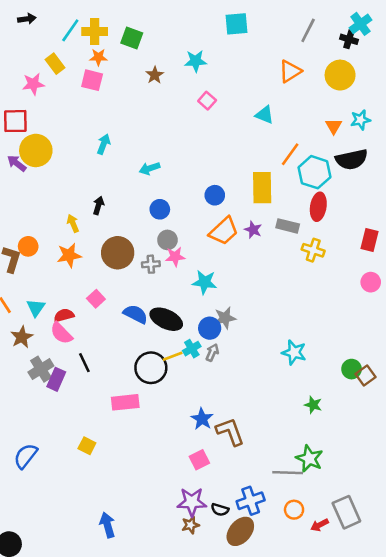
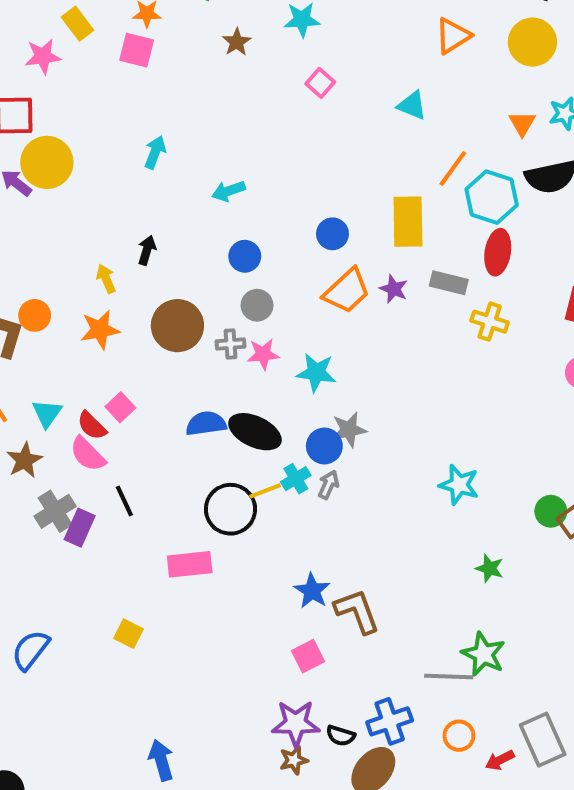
pink star: (175, 257) -> (263, 354), moved
pink square: (96, 299) -> (120, 407), moved
blue semicircle: (136, 314) -> (206, 424), turned -35
red semicircle: (64, 315) -> (92, 426), turned -120

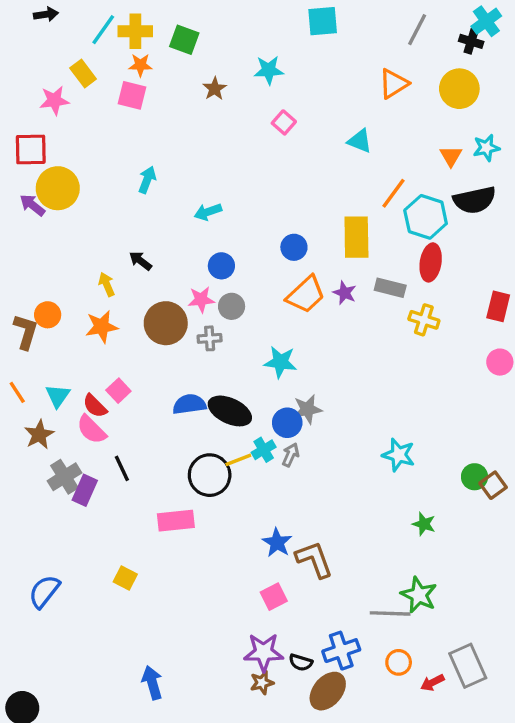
black arrow: (147, 250) -> (140, 261), turned -70
pink star: (263, 354) -> (201, 300), moved

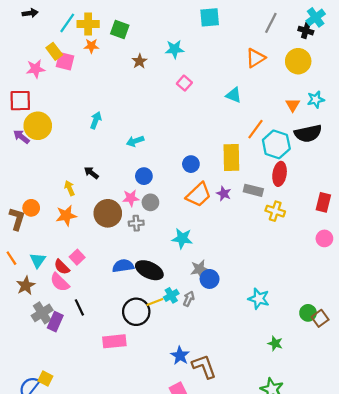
pink square: (132, 95) -> (65, 61), moved
blue circle: (287, 423) -> (210, 279), moved
yellow square: (125, 578) -> (45, 379), moved

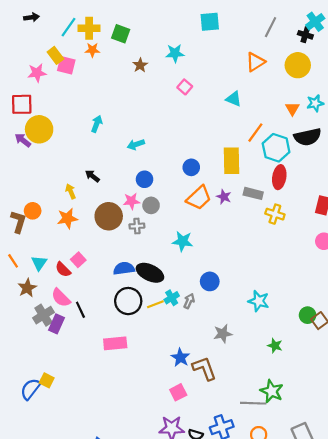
gray star: (200, 269) -> (223, 334), moved
pink semicircle: (60, 282) -> (61, 298), moved
black circle: (136, 312) -> (128, 301), moved

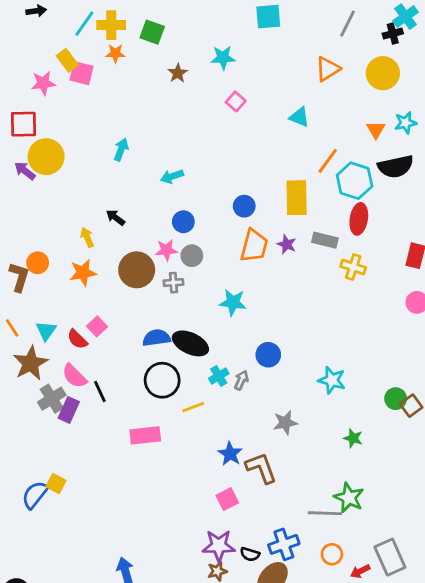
black cross: (305, 35) -> (393, 34), turned -32
orange trapezoid: (199, 198) -> (254, 246), turned -32
brown star: (27, 288) -> (31, 363), size x1.4
yellow line: (155, 304) -> (193, 407), moved

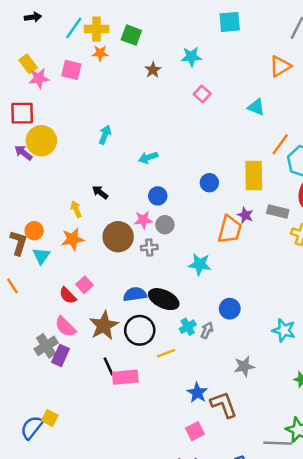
yellow rectangle: (67, 60) -> (28, 64), moved
orange trapezoid: (254, 246) -> (230, 230), moved
cyan triangle: (46, 331) -> (41, 256), moved
brown star: (31, 363) -> (104, 326), moved
black line: (100, 392) -> (109, 366), moved

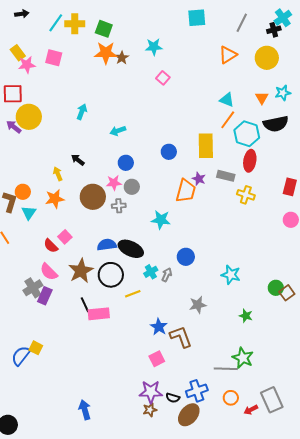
cyan square: (230, 22) -> (197, 18), moved
orange star: (100, 53) -> (106, 53), moved, size x1.6
cyan triangle: (256, 107) -> (227, 100), moved

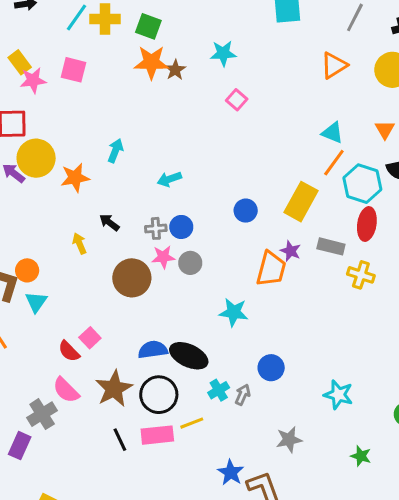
yellow rectangle: (206, 146) -> (301, 202), turned 30
orange star: (55, 199) -> (75, 178), moved
gray cross: (119, 206) -> (156, 228), moved
purple rectangle: (45, 296) -> (20, 446), moved
pink rectangle: (99, 314) -> (157, 435), moved

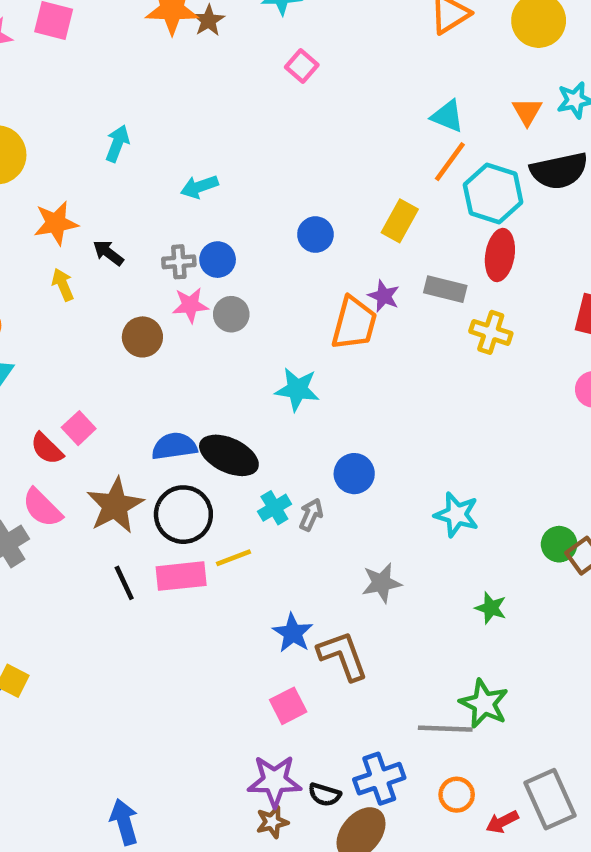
orange star: (75, 178) -> (56, 223), moved
yellow rectangle: (301, 202) -> (400, 221), size x0.7
brown circle: (132, 278) -> (142, 337), size x0.7

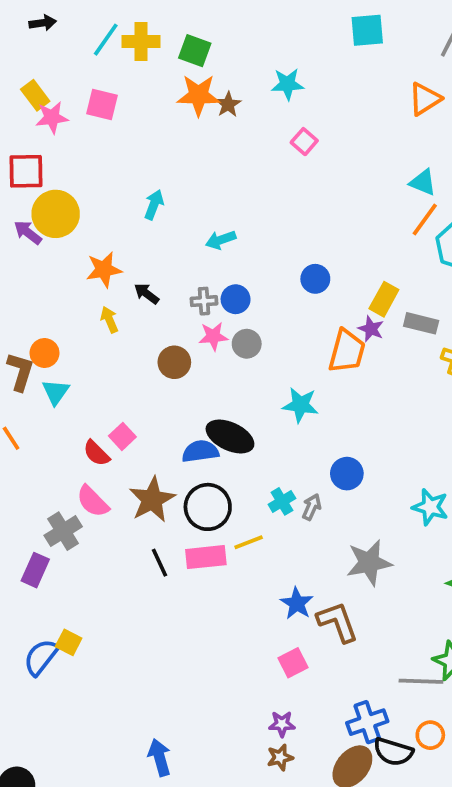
yellow rectangle: (400, 221) -> (384, 299), moved
black ellipse: (229, 455) -> (230, 436), moved
gray star: (381, 583) -> (369, 563), size x1.4
purple star: (274, 781) -> (282, 724), size x0.6
black semicircle: (325, 795) -> (393, 752), moved, size x1.5

